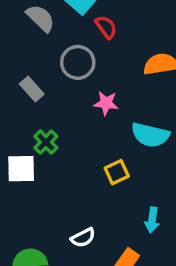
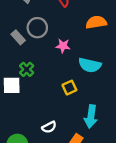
gray circle: (78, 62) -> (37, 28), moved
cyan arrow: (152, 220) -> (91, 116), size x1.5

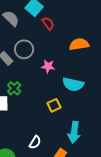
white semicircle: (49, 127) -> (35, 142), turned -32

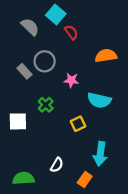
green cross: (14, 88) -> (46, 105), moved

